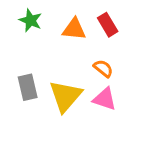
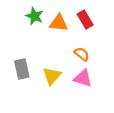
green star: (30, 20) -> (35, 16), moved
yellow triangle: (65, 96) -> (52, 76), size x0.7

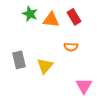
orange semicircle: (82, 54) -> (71, 47), turned 144
pink triangle: (83, 78) -> (84, 86), moved, turned 42

